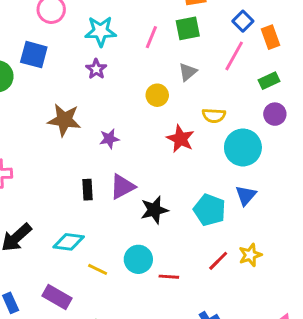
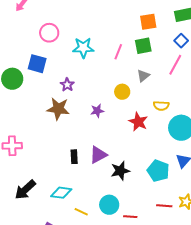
purple star: (96, 69) -> (67, 85), moved
purple star: (109, 139) -> (97, 111), moved
red line: (218, 261) -> (164, 206), turned 49

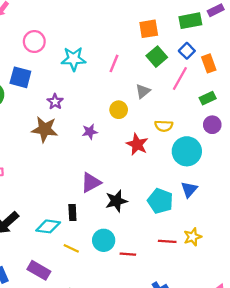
green square: (143, 46) -> (157, 57), moved, turned -30
black rectangle: (74, 157) -> (72, 213), moved

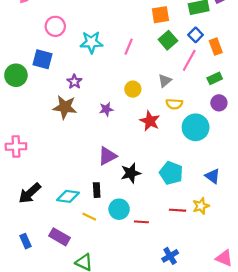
gray triangle: (143, 91) -> (165, 81), moved
blue triangle: (189, 189) -> (213, 176), moved, turned -35
black rectangle: (72, 213) -> (97, 190), moved

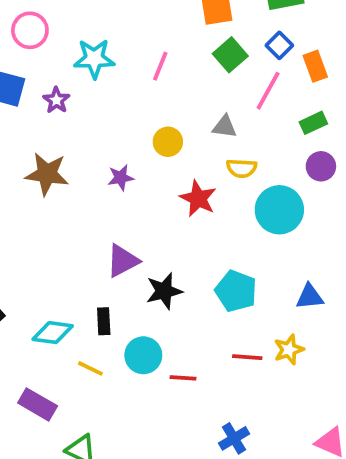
gray triangle: (165, 81) -> (225, 127), turned 48
purple star: (74, 82) -> (56, 100), moved
blue triangle: (213, 176) -> (310, 297), turned -42

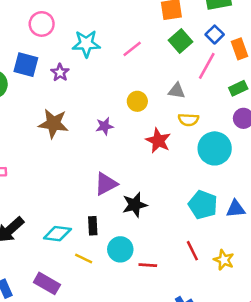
pink line: (160, 66) -> (132, 49), turned 30
cyan pentagon: (236, 291) -> (203, 205), moved
yellow star: (289, 350) -> (224, 260), moved, turned -30
red line: (247, 357) -> (192, 251), turned 60

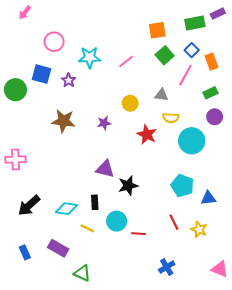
purple triangle: (106, 184) -> (105, 169), turned 42
blue triangle: (236, 209) -> (208, 198), moved

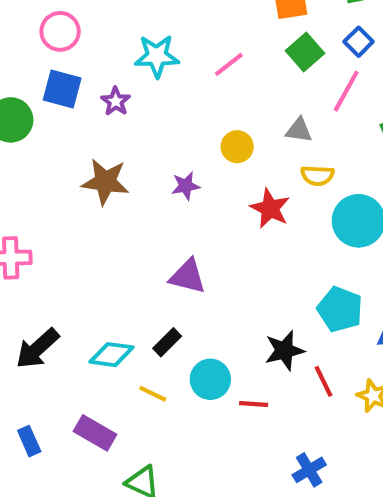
pink circle: (54, 42) -> (60, 31), moved
black star: (128, 186) -> (284, 350), moved
black rectangle: (95, 202) -> (167, 342), turned 48

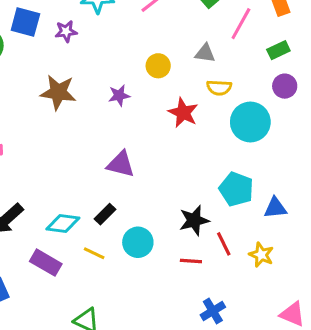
purple star: (116, 101) -> (66, 31), turned 30
red line: (254, 404) -> (191, 261), moved
purple rectangle: (95, 433) -> (46, 263), moved

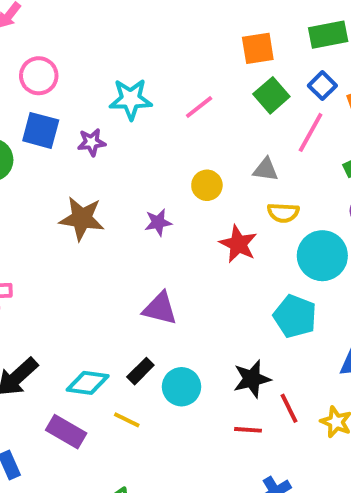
cyan pentagon: (236, 189) -> (295, 316), moved
cyan circle: (138, 242) -> (182, 387), moved

